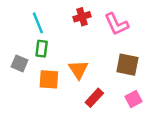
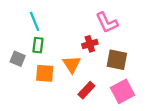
red cross: (82, 17) -> (90, 44), moved
pink square: (134, 99) -> (123, 91), size x1.5

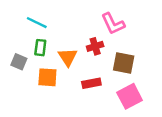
cyan line: (35, 21) -> (37, 23), turned -42
orange triangle: (72, 64) -> (68, 57), moved
red rectangle: (86, 90) -> (91, 83), moved, turned 36

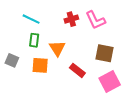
red cross: (95, 46) -> (71, 19), moved
gray square: (19, 62) -> (12, 60), moved
red rectangle: (91, 83) -> (77, 70), turned 49

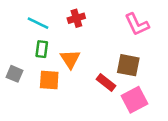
red cross: (71, 19) -> (76, 18), moved
pink L-shape: (95, 20) -> (137, 24), moved
red rectangle: (77, 70) -> (106, 82), moved

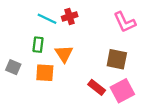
cyan line: (38, 23) -> (47, 19), moved
red rectangle: (106, 82) -> (97, 87), moved

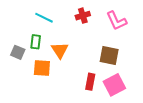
red cross: (70, 17) -> (83, 16), moved
gray square: (13, 67) -> (18, 52), moved
red rectangle: (97, 87) -> (90, 82), turned 63

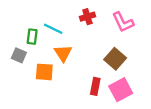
cyan line: (44, 18) -> (53, 29), moved
green rectangle: (36, 42) -> (32, 37), moved
brown square: (109, 55) -> (115, 59), turned 30

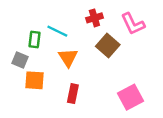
brown square: (115, 59) -> (108, 46), moved
orange square: (44, 72) -> (34, 80), moved
red rectangle: (95, 86) -> (73, 94), moved

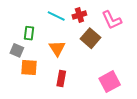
cyan line: (57, 31) -> (56, 16), moved

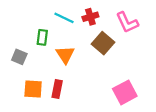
green rectangle: (29, 33) -> (42, 37), moved
orange square: (29, 67) -> (33, 89), moved
red rectangle: (61, 79) -> (57, 89), moved

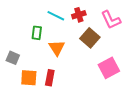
gray square: (19, 57) -> (13, 58), moved
pink square: (125, 92) -> (109, 68), moved

